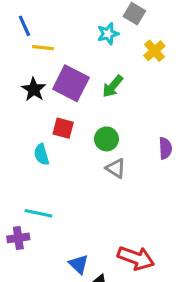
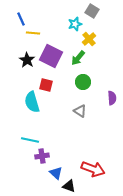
yellow cross: (154, 51) -> (89, 39), moved
green circle: (106, 139) -> (83, 82), moved
cyan semicircle: (41, 154) -> (32, 102), size x1.5
purple cross: (18, 238) -> (42, 156), moved

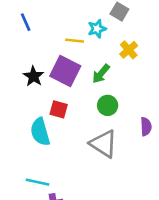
yellow line: (33, 33) -> (75, 41), moved
yellow cross: (89, 39) -> (129, 50), moved
gray triangle: (80, 111) -> (104, 144), size x1.6

